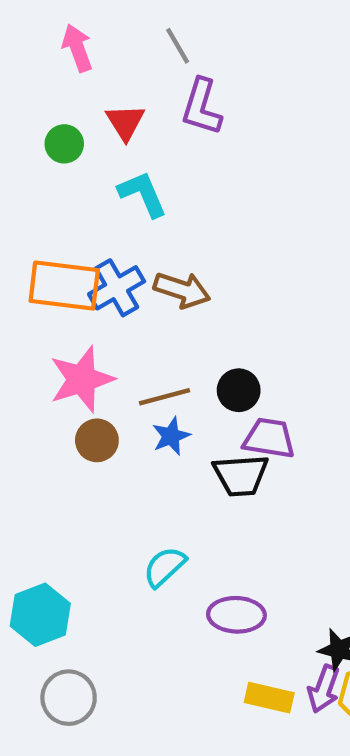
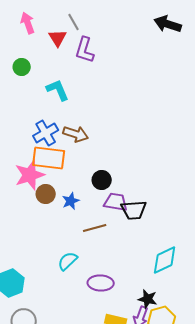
red triangle: (125, 122) -> (58, 38), moved
orange rectangle: (64, 286) -> (49, 158), moved
brown line: (165, 397) -> (95, 228), moved
brown circle: (97, 440) -> (46, 194), moved
black trapezoid: (241, 475) -> (134, 210), moved

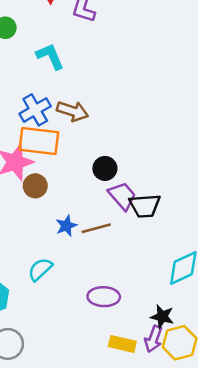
blue star: (71, 201) -> (66, 226), moved
purple trapezoid: (116, 202) -> (122, 196), turned 40
cyan semicircle: (68, 261) -> (40, 269), moved

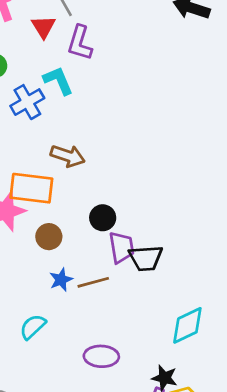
cyan L-shape: (50, 56) -> (58, 81), moved
blue cross: (35, 110) -> (27, 102), moved
brown circle: (35, 186) -> (49, 237), moved
purple trapezoid: (122, 196) -> (122, 247), turned 32

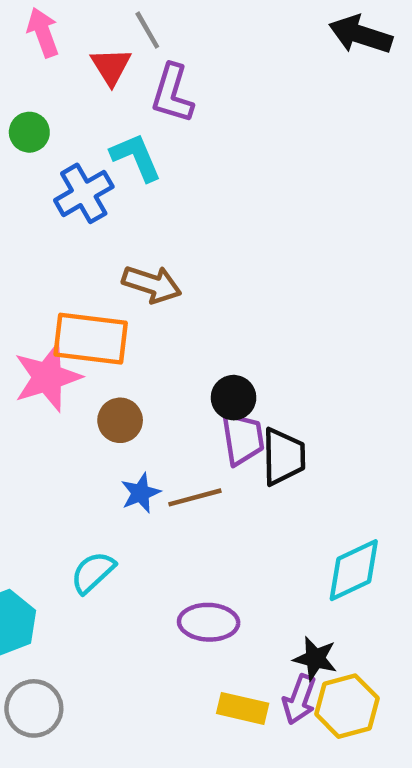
black circle: (103, 218) -> (234, 398), moved
black trapezoid: (146, 258) -> (283, 457), turned -87

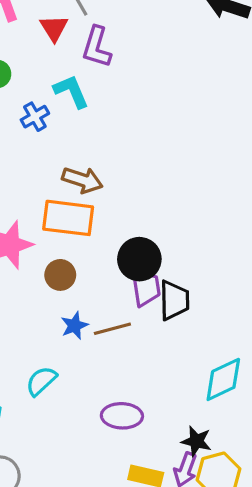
blue cross: (84, 193) -> (35, 117), size x0.7
orange rectangle: (91, 339) -> (68, 218), moved
black circle: (234, 398) -> (139, 259), size x1.4

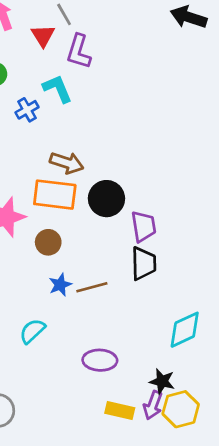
black circle: (139, 259) -> (106, 199), moved
purple trapezoid: (146, 288) -> (144, 226), moved

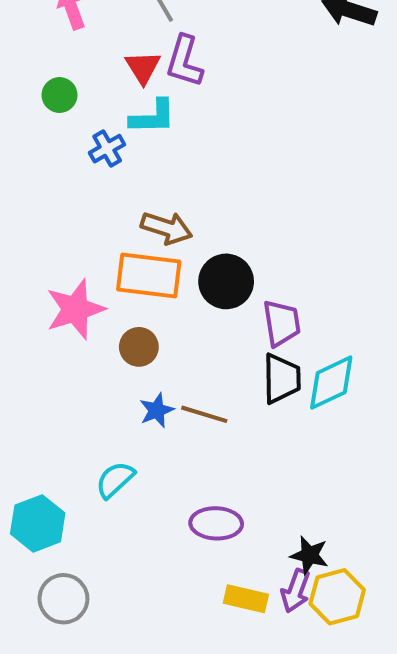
red triangle: (43, 36) -> (143, 67), moved
cyan L-shape: (57, 89) -> (153, 117), turned 112
brown line: (92, 287) -> (204, 414), turned 32
cyan diamond: (185, 330) -> (331, 383), moved

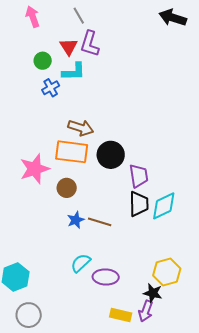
green circle: (59, 95) -> (43, 61), moved
cyan semicircle: (115, 480) -> (81, 263), moved
yellow hexagon: (337, 597) -> (167, 272), moved

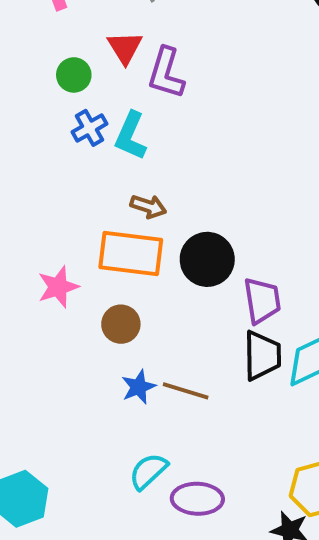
purple L-shape: (90, 44) -> (166, 73), moved
cyan L-shape: (74, 72) -> (131, 136), moved, turned 115
brown arrow: (81, 128) -> (148, 206), size x0.7
pink star: (35, 169) -> (58, 287), size x0.7

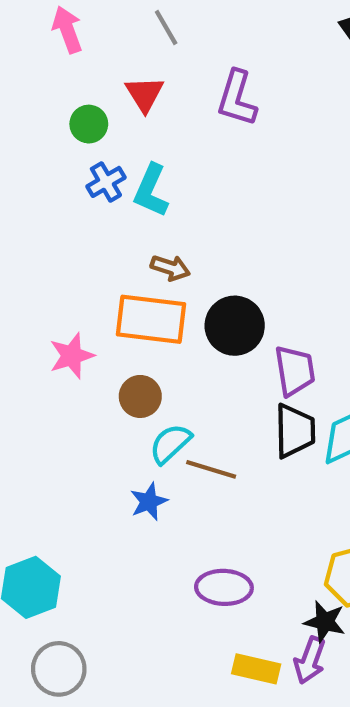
purple L-shape: (166, 73) -> (237, 98), moved
blue star: (139, 387) -> (149, 502), moved
cyan semicircle: (148, 471) -> (170, 444), moved

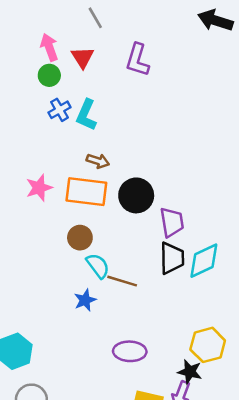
pink arrow: (67, 30) -> (49, 47), moved
pink star: (72, 356) -> (39, 188), moved
cyan semicircle: (170, 444) -> (98, 266), turned 96

